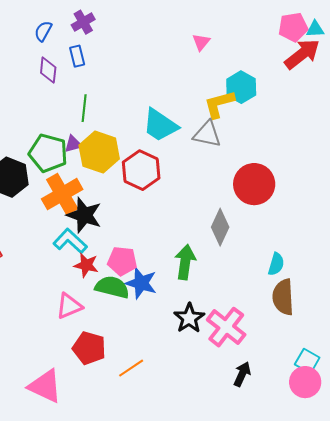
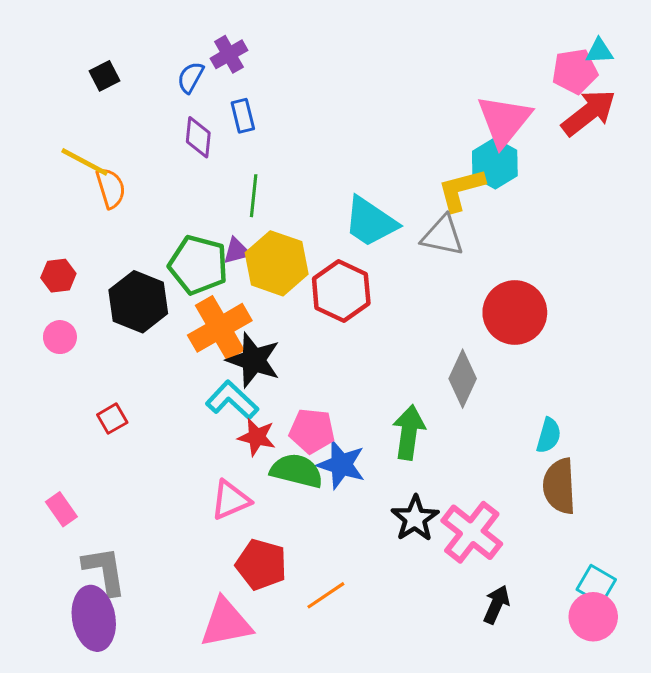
purple cross: (83, 22) -> (229, 54), moved
cyan triangle: (315, 29) -> (599, 51), moved
pink triangle: (201, 42) -> (504, 120), moved, size x2.0
pink triangle: (45, 386) -> (226, 623), moved, turned -36

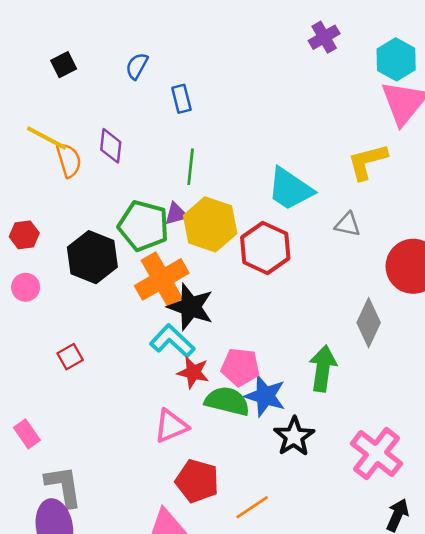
purple cross: (229, 54) -> (324, 37), moved
purple diamond: (198, 137) -> (111, 146), moved
cyan hexagon: (495, 163) -> (396, 59), moved
gray triangle: (443, 236) -> (348, 224), moved, size x0.7
black star: (415, 518) -> (294, 436), moved

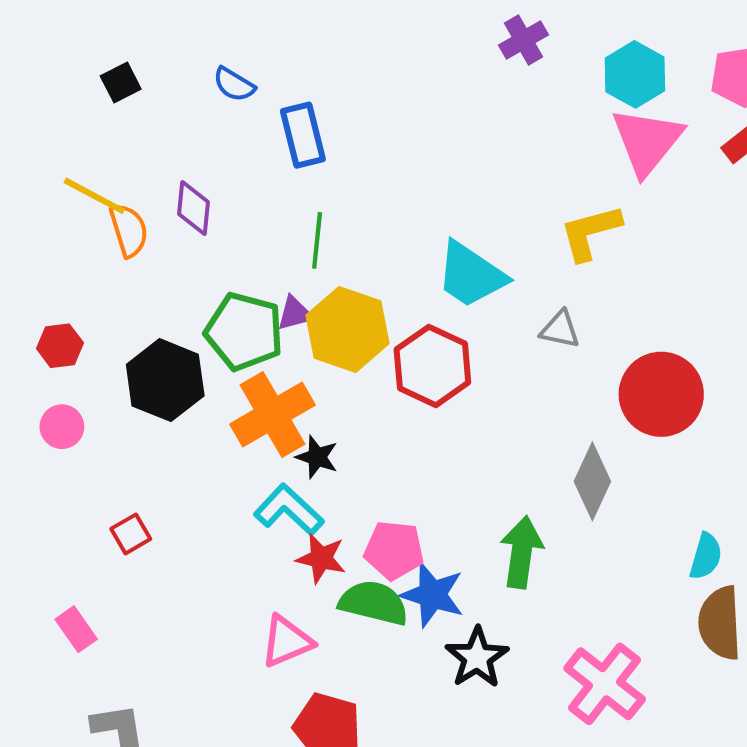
blue semicircle: (137, 66) -> (234, 84), turned -88
blue rectangle: (181, 99) -> (303, 135), size x1.4
black star: (191, 307) -> (317, 457), size x0.6
pink rectangle: (27, 434) -> (76, 629), moved

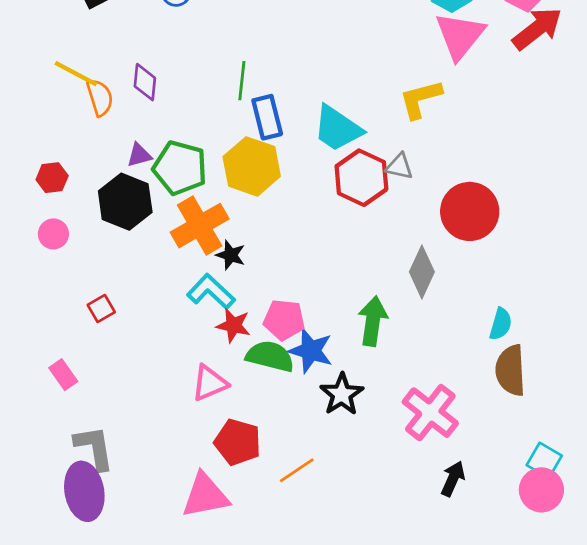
blue rectangle: (303, 135) -> (267, 117), moved
green line: (317, 240) -> (242, 81), moved
purple triangle: (295, 313) -> (139, 155), moved
red hexagon: (432, 366) -> (361, 178), moved

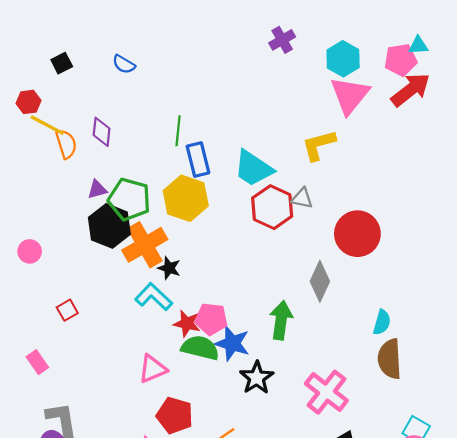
red hexagon: (52, 178) -> (29, 102), moved
black hexagon: (125, 202) -> (109, 226), moved
red star: (233, 325) -> (187, 323), moved

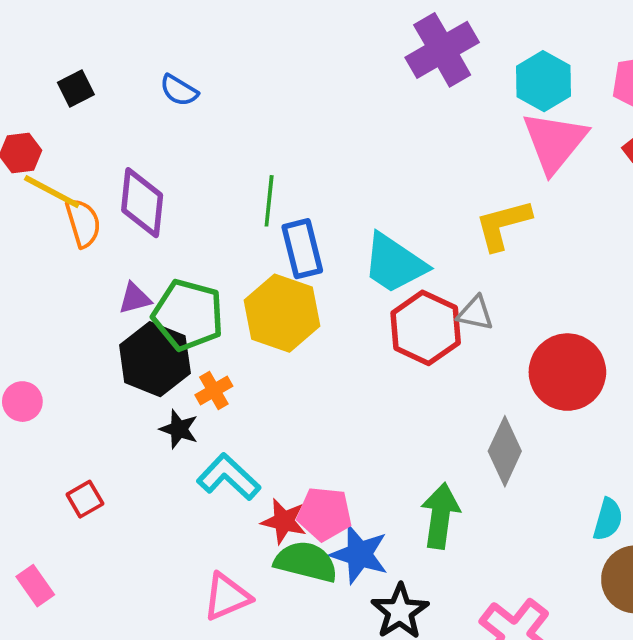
purple cross: (282, 40) -> (442, 50), size x1.6
purple diamond: (102, 132) -> (142, 203), size x1.4
orange cross: (145, 245) -> (214, 390), size x0.5
black star: (169, 268) -> (179, 429), moved

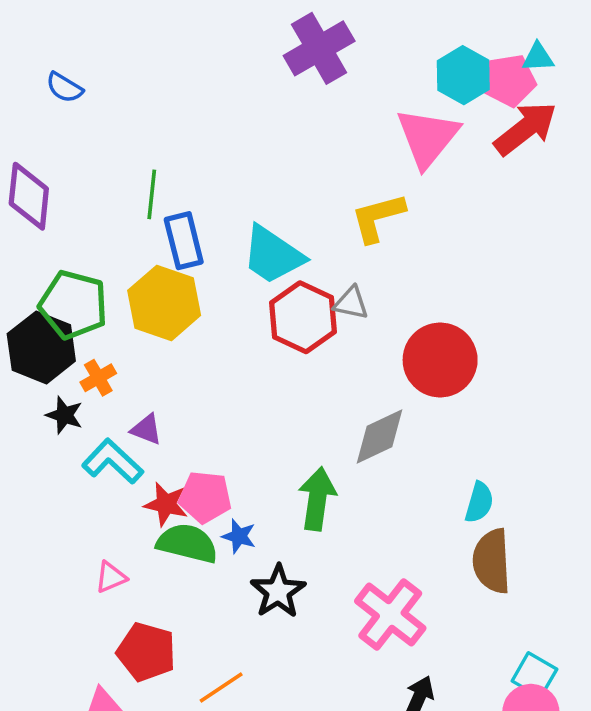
cyan hexagon: (543, 81) -> (463, 75), moved
purple triangle: (135, 298) -> (146, 429), moved, turned 36
gray diamond: (505, 451) -> (380, 436), turned 40
blue star: (359, 554) -> (239, 536), size x0.6
pink triangle: (227, 597) -> (111, 577), size x0.7

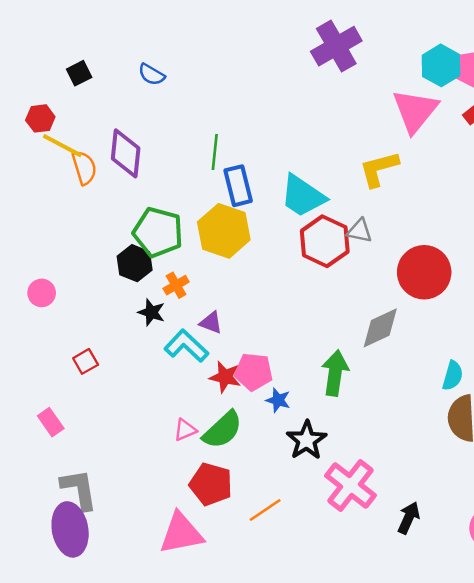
black hexagon: (41, 347) -> (135, 263), size x0.7
green semicircle: (187, 543) -> (223, 430), moved, turned 123
pink cross: (390, 615) -> (351, 485), moved

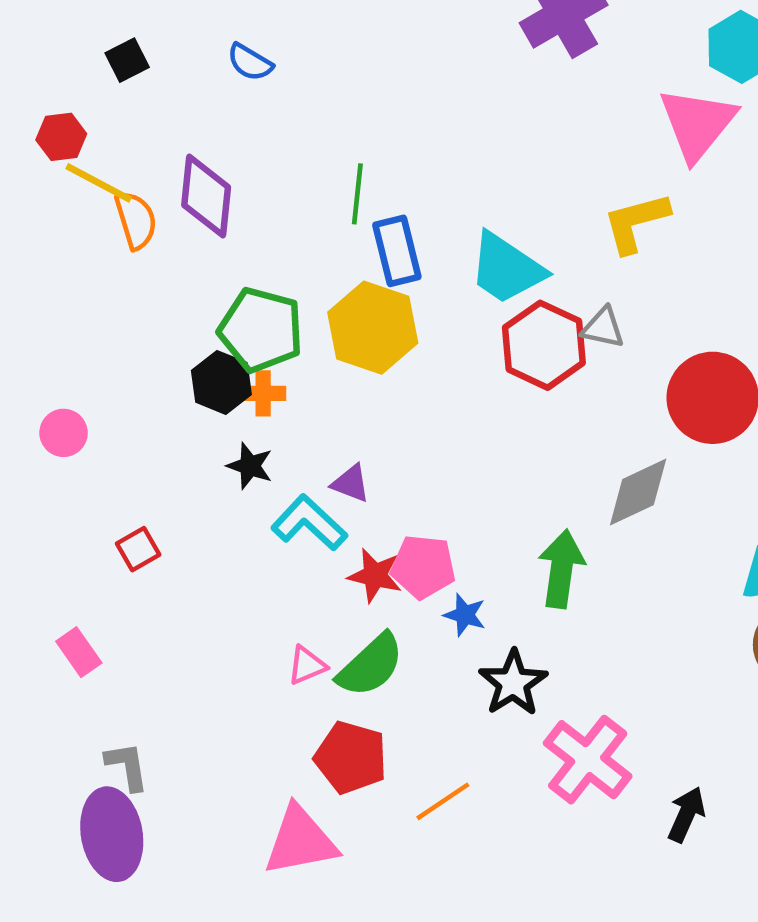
orange cross: (176, 285) -> (263, 393), moved, turned 30
gray L-shape: (79, 489) -> (127, 766), size x0.7

